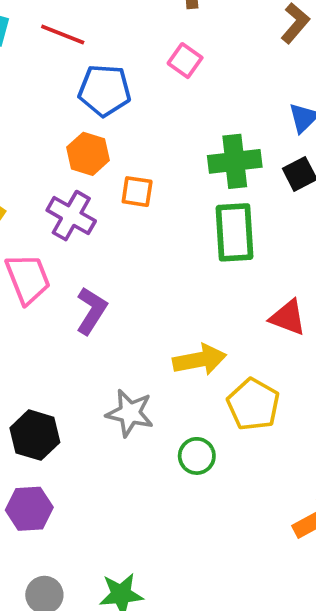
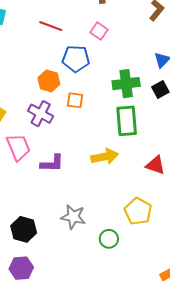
red line: (63, 34) -> (51, 26), moved
blue pentagon: (105, 90) -> (76, 59), moved
purple L-shape: (91, 311) -> (52, 163), turned 60
yellow arrow: (199, 360) -> (105, 157), moved

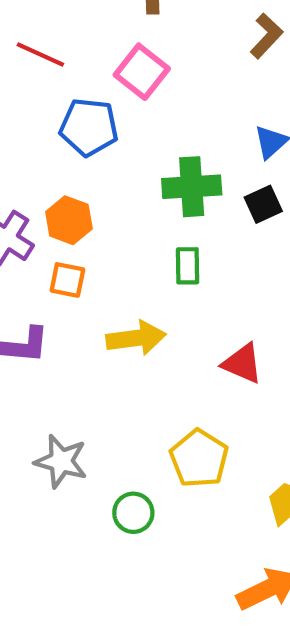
pink square: (99, 31) -> (142, 72), size x1.4
orange hexagon: (49, 81) -> (69, 220), moved
orange square: (75, 100) -> (67, 280), moved
green rectangle: (127, 121) -> (188, 266), size x0.6

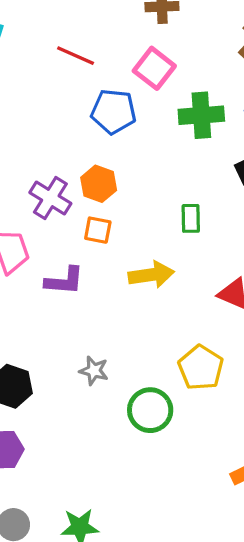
green cross: (192, 187) -> (201, 115), moved
gray star: (61, 461) -> (94, 371), size x0.7
green circle: (133, 513) -> (150, 410), size x1.4

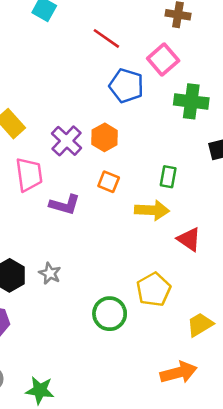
orange square: (98, 230) -> (109, 182), moved
yellow arrow: (151, 275) -> (152, 210), moved
gray star: (94, 371) -> (50, 273), moved

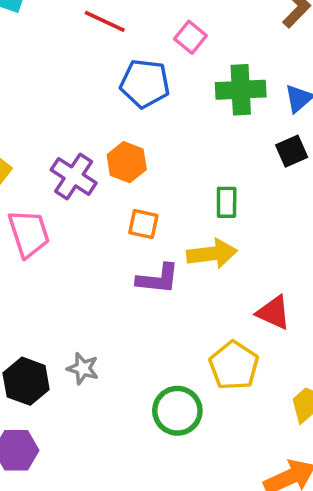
pink square: (163, 60) -> (190, 37), size x0.7
purple L-shape: (65, 205) -> (158, 279), moved
red triangle: (189, 239) -> (273, 313), moved

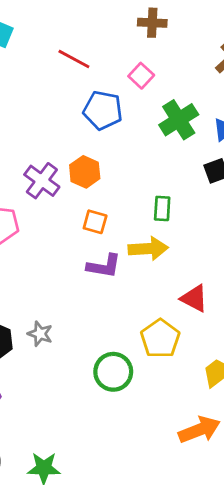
green cross: (241, 90) -> (179, 120), turned -33

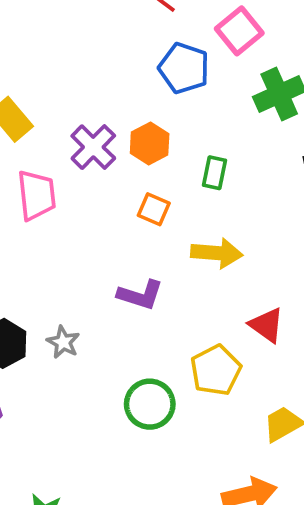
pink square: (141, 76) -> (239, 31), size x1.4
green rectangle: (162, 208) -> (215, 173), moved
purple L-shape: (104, 266) -> (140, 295), moved

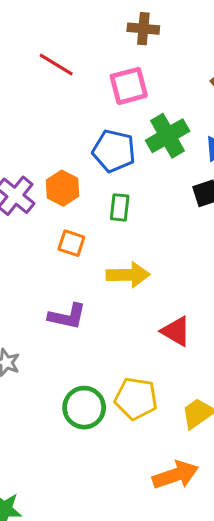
pink square: (239, 31) -> (129, 86), turned 30
blue pentagon: (184, 68) -> (114, 151), moved
yellow pentagon: (216, 370) -> (136, 399), moved, turned -30

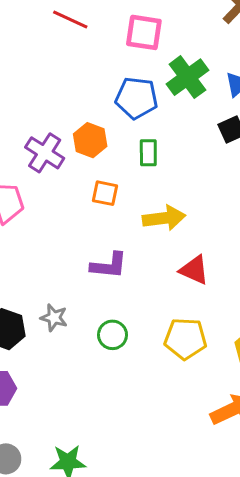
pink square: (129, 86) -> (144, 32), turned 30
red triangle: (176, 331) -> (194, 270), moved
green circle: (84, 408) -> (112, 335), moved, size x0.7

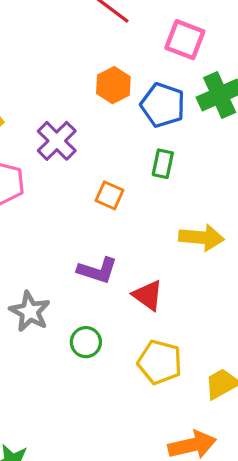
orange hexagon: (90, 140) -> (113, 85), moved
yellow arrow: (164, 218) -> (201, 238), moved
red triangle: (194, 270) -> (148, 295), moved
gray star: (54, 318) -> (30, 312), size x1.4

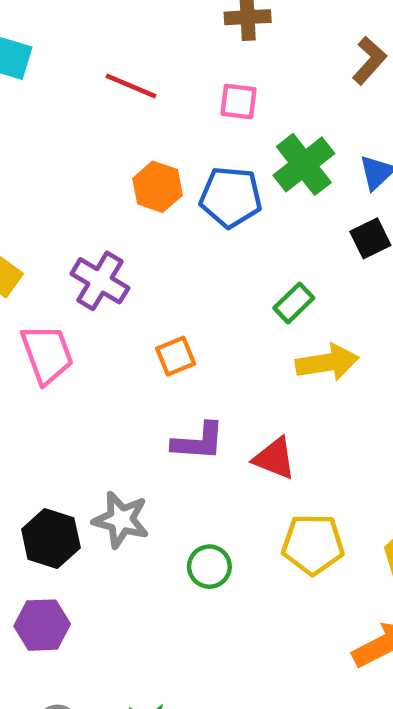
pink square: (185, 40) -> (239, 102), size x0.7
green rectangle: (163, 164) -> (294, 303), moved, turned 48
orange square: (109, 195) -> (176, 356), moved, turned -32
green circle: (86, 342) -> (209, 567), moved

